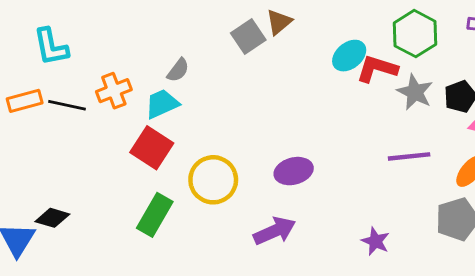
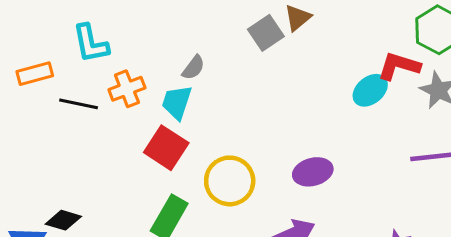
cyan L-shape: (51, 47) -> (91, 43), moved
cyan ellipse: (349, 56) -> (370, 90), moved
orange rectangle: (25, 101) -> (35, 74), moved
cyan trapezoid: (162, 104) -> (177, 102), turned -48

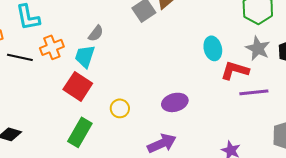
red L-shape: (399, 66) -> (235, 70), moved
cyan ellipse: (370, 90) -> (213, 48), turned -65
yellow circle: (230, 181) -> (120, 108), size x0.6

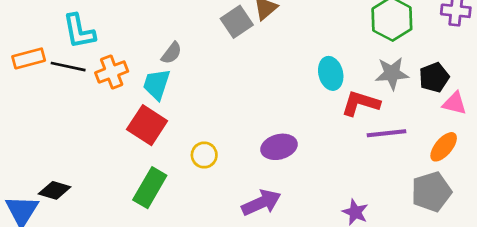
gray star: (258, 48) -> (392, 73), turned -30
black line: (20, 57) -> (68, 67), moved

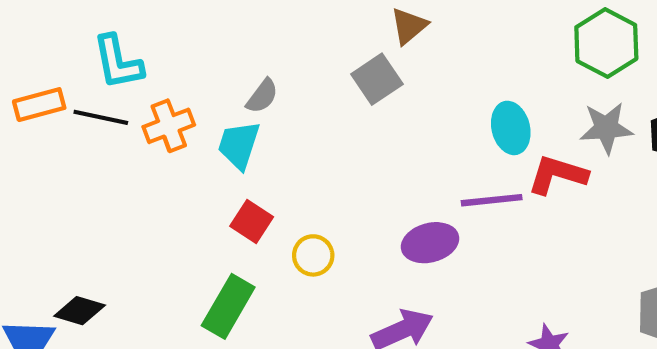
gray square: (237, 22) -> (377, 79), moved
red square: (147, 125) -> (252, 221), moved, size x0.7
purple line: (386, 133) -> (492, 200), moved

